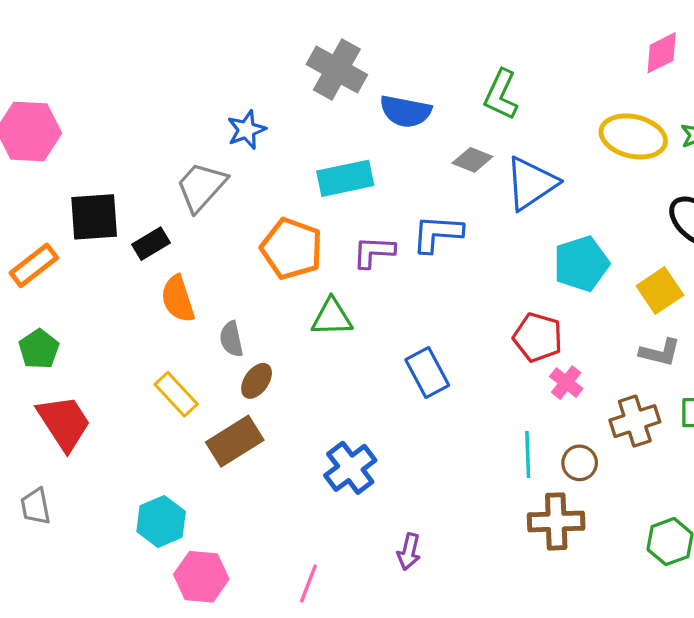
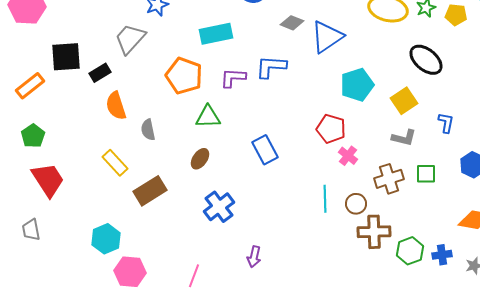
brown ellipse: (257, 381) -> (200, 159), moved
brown cross: (556, 521) -> (374, 232), moved

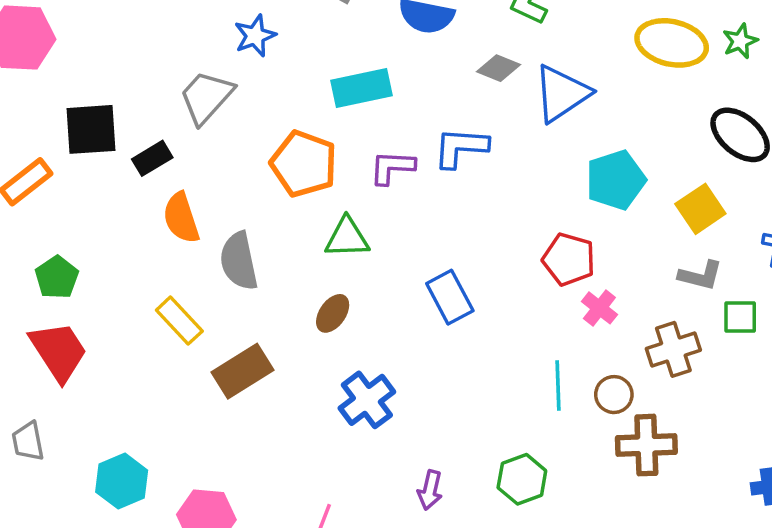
gray semicircle: (148, 130) -> (239, 261), size x1.5
green pentagon: (33, 136) -> (57, 277), moved
green square: (426, 174) -> (740, 317), moved
cyan hexagon: (106, 239) -> (122, 481), moved
green hexagon: (410, 251) -> (522, 479), moved

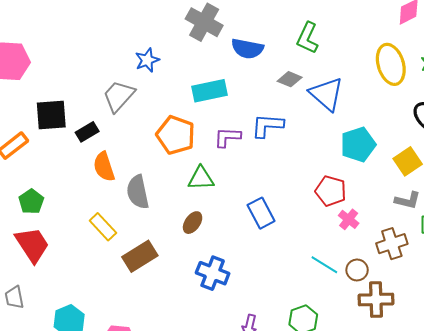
yellow ellipse: (672, 43) -> (391, 64), turned 60
blue triangle: (562, 93) -> (326, 94), turned -45
cyan line: (558, 386) -> (324, 265), turned -56
blue cross: (367, 400) -> (213, 273), turned -32

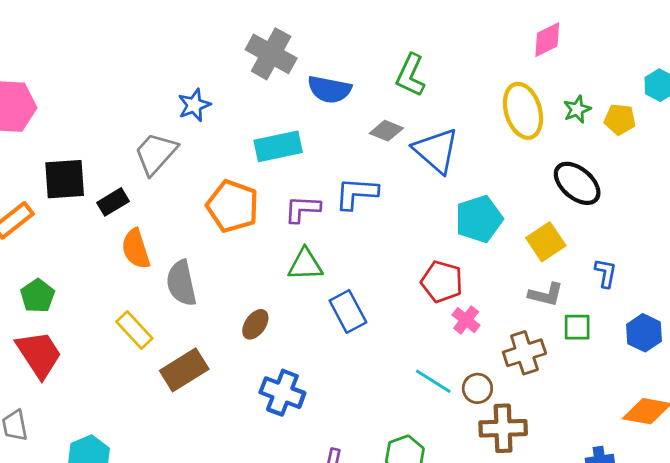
green triangle: (201, 178) -> (305, 265), moved

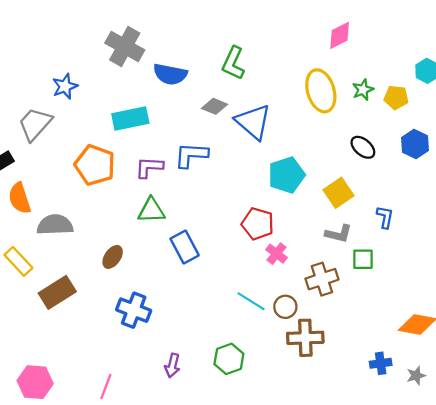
black ellipse: (577, 183) -> (363, 147), size x0.7
gray semicircle: (181, 283) -> (55, 225), turned 100
blue hexagon: (644, 333) -> (415, 144), moved

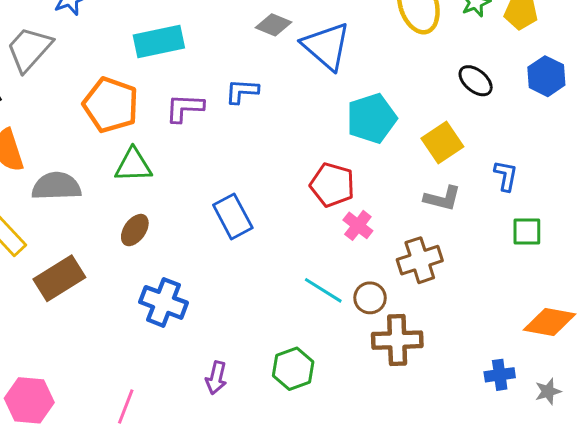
blue L-shape: (191, 155) -> (242, 91), size x0.7
green triangle: (151, 210) -> (133, 165), moved
green square: (363, 259) -> (527, 232), moved

